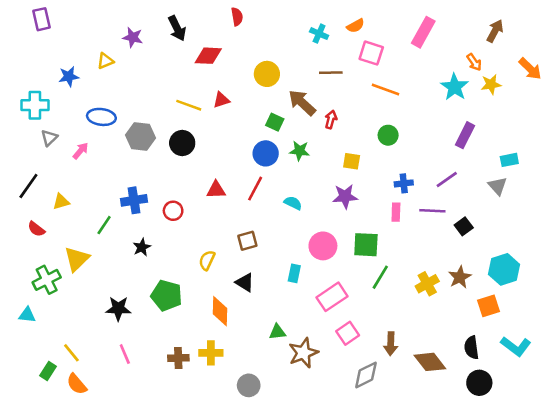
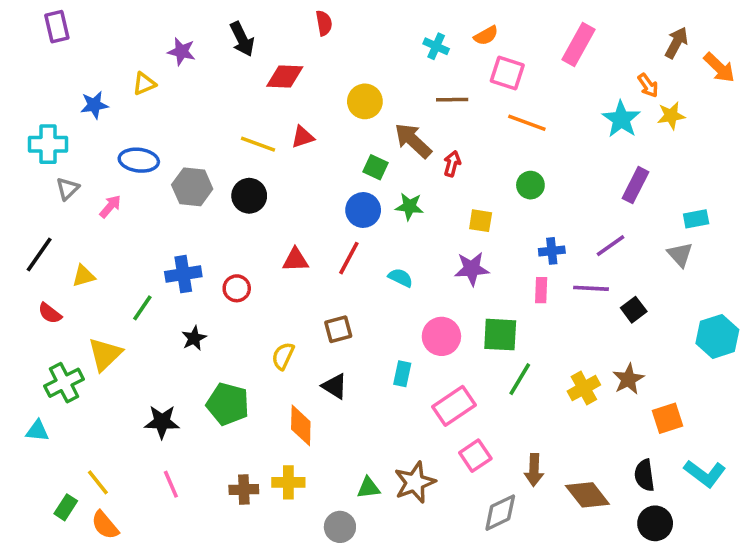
orange arrow: (530, 69) -> (719, 68), moved
cyan hexagon: (504, 269) -> (717, 336), moved
green triangle: (277, 332) -> (368, 488), moved

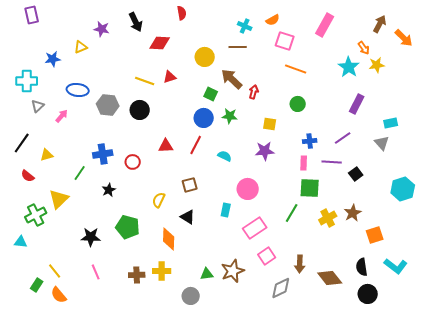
brown line: (452, 100) -> (238, 47), moved
green square: (500, 335) -> (310, 188), moved

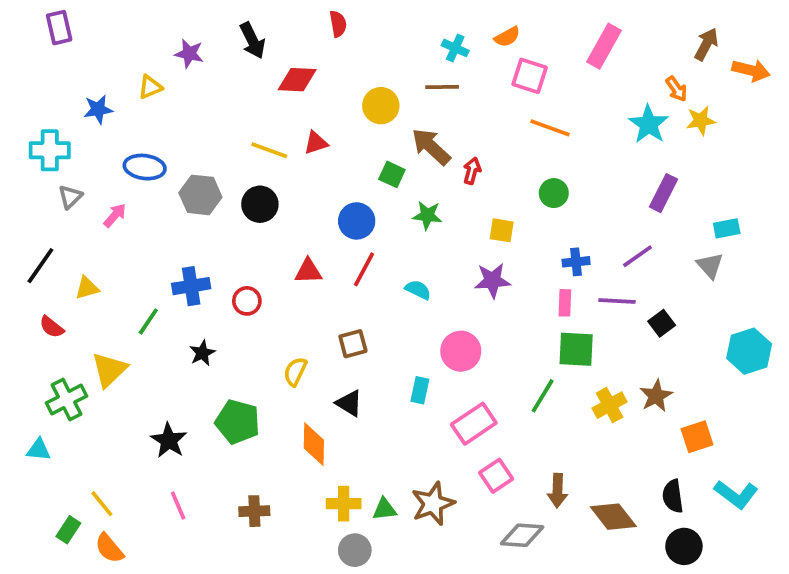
orange arrow: (404, 38) -> (751, 70), turned -30
blue circle: (204, 118) -> (357, 221), moved
black star: (91, 237) -> (169, 440), turned 30
yellow cross: (162, 271) -> (344, 504), moved
gray diamond: (281, 288) -> (522, 535), turned 30

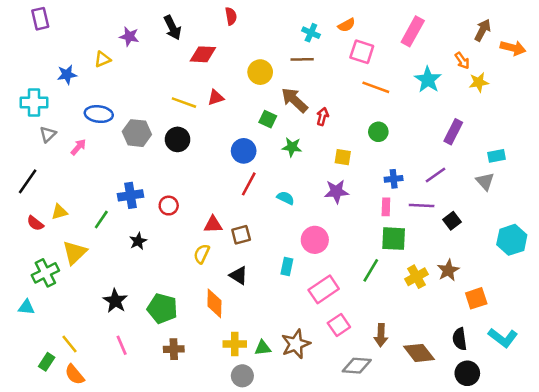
cyan star: (649, 124) -> (428, 80), moved
red triangle: (308, 271) -> (213, 225), moved
yellow triangle: (87, 288) -> (59, 212), moved
green pentagon: (238, 422) -> (162, 308), moved

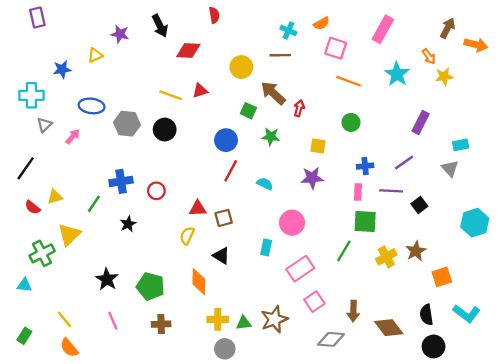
green rectangle: (47, 362) -> (24, 336), moved

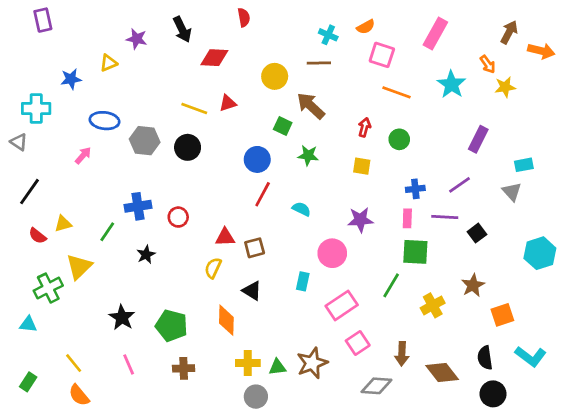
red arrow: (299, 108) -> (364, 127), moved
gray triangle: (44, 125) -> (19, 142), moved, turned -42
purple star: (312, 178) -> (360, 220), moved
yellow cross: (386, 257) -> (433, 305), moved

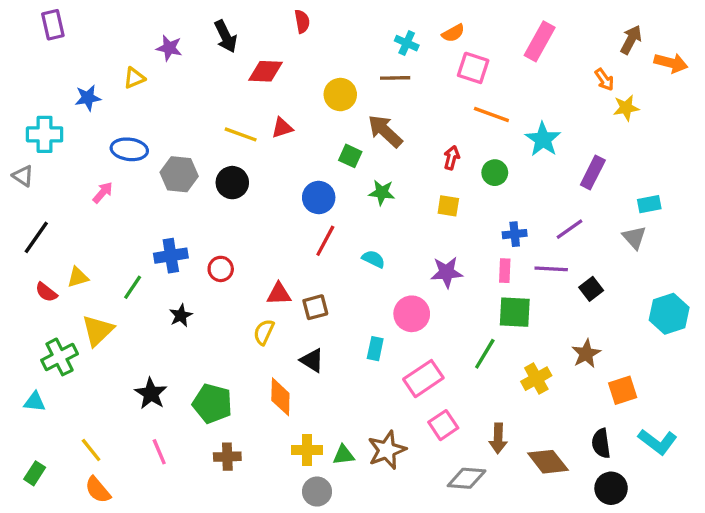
cyan star: (451, 84) -> (543, 139), moved

